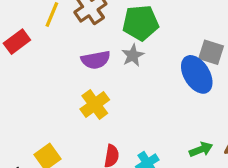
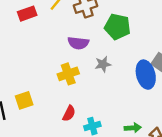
gray star: (133, 55) -> (103, 64), moved

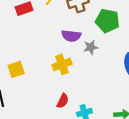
gray star: (103, 64) -> (91, 47), moved
yellow square: (24, 100) -> (16, 69), moved

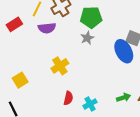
purple semicircle: (71, 36) -> (47, 28), moved
gray star: (91, 47) -> (87, 38), moved

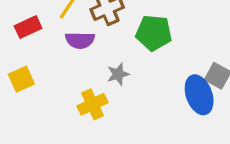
gray star: (87, 38) -> (118, 74), moved
yellow square: (20, 80) -> (21, 79), moved

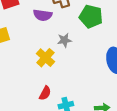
yellow cross: (93, 104) -> (45, 58), turned -30

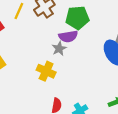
purple semicircle: (43, 15) -> (68, 36), moved

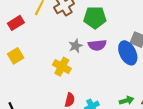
purple semicircle: (68, 36) -> (97, 45), moved

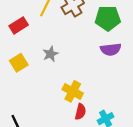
gray star: (76, 46) -> (51, 54), moved
yellow cross: (62, 67) -> (73, 91), moved

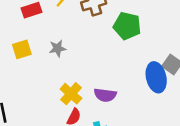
purple semicircle: (111, 49) -> (105, 95), moved

